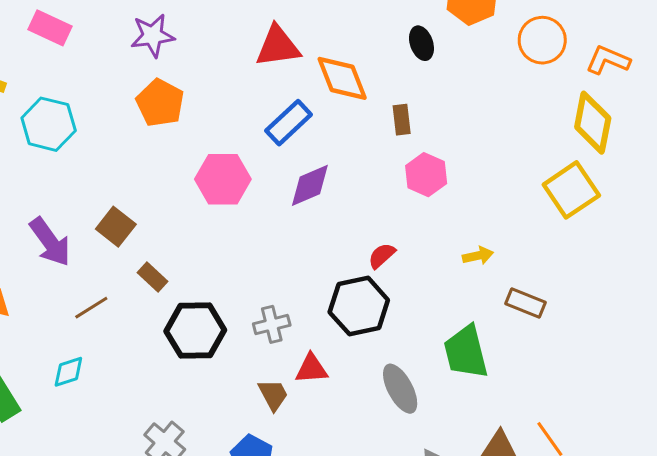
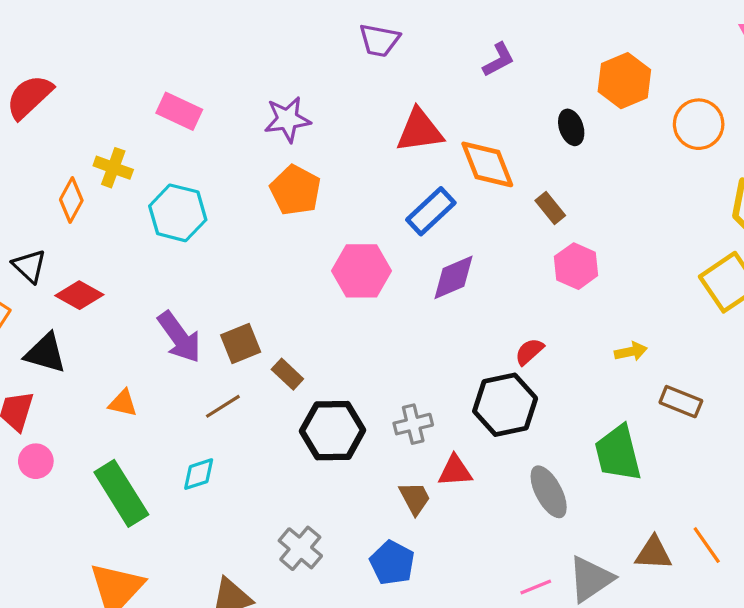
brown rectangle: (402, 120) -> (550, 208), turned -32
brown square: (116, 227) -> (241, 343), moved, turned 30

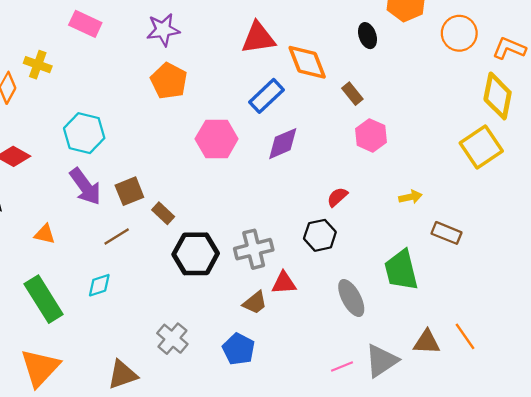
cyan hexagon: (178, 213) -> (84, 133), moved
black hexagon: (505, 405) -> (320, 235), size x0.7
gray cross: (413, 424) -> (254, 249), size x1.4
brown trapezoid: (415, 498) -> (255, 303), turned 80

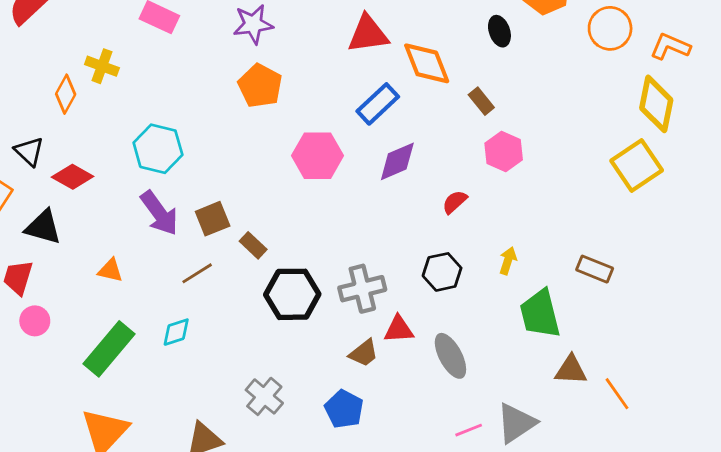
red semicircle: (337, 197) -> (455, 202), moved
yellow arrow: (410, 197) -> (508, 261), moved, turned -60
gray ellipse: (351, 298) -> (450, 356), moved
green rectangle: (44, 299) -> (109, 349), turned 72
brown triangle: (427, 342) -> (571, 370), moved

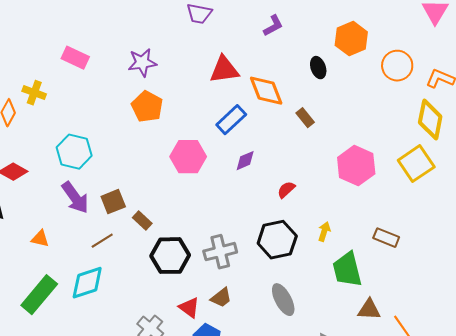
pink hexagon: (504, 152) -> (356, 166), moved, size x1.4
purple diamond: (397, 161) -> (245, 161), size x0.7
black hexagon: (442, 272) -> (277, 240), size x1.4
red triangle: (399, 329) -> (189, 308), moved, turned 40
cyan diamond: (176, 332) -> (87, 283), size x1.6

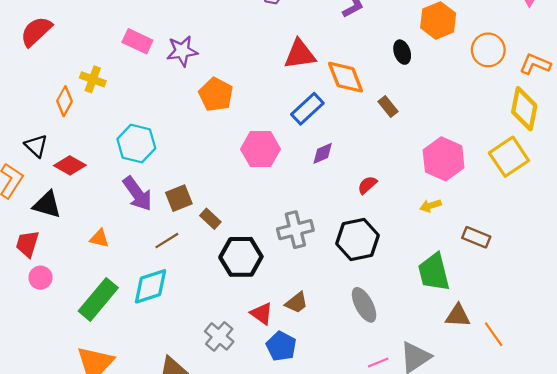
purple star: (142, 63) -> (182, 51), moved
yellow arrow: (324, 232) -> (430, 206), moved, turned -126
gray cross: (220, 252) -> (295, 230), moved

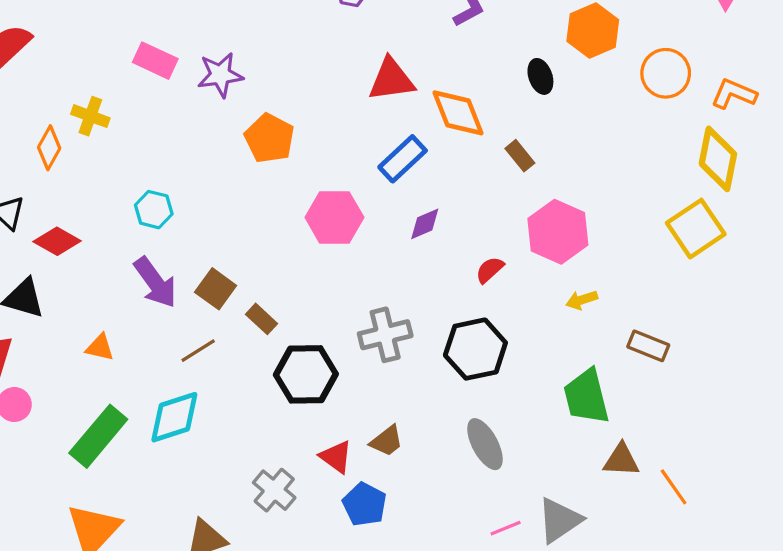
cyan hexagon: (136, 144) -> (154, 210), size x0.7
pink hexagon: (444, 159) -> (558, 232), moved
brown square: (179, 198) -> (216, 289), turned -32

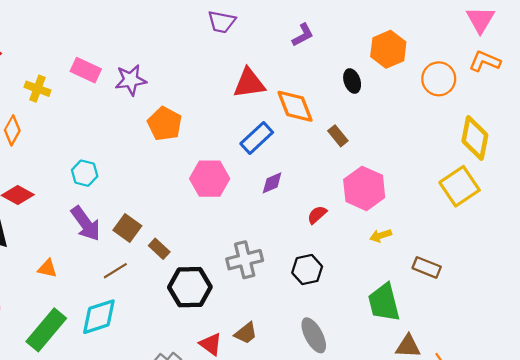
orange L-shape: (734, 94) -> (485, 61), moved
yellow cross: (90, 116) -> (37, 89), moved
black hexagon: (475, 349) -> (307, 270), size x0.7

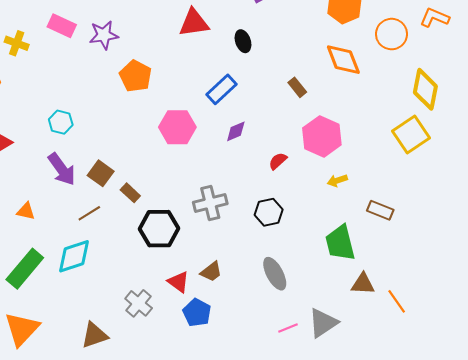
black ellipse: (352, 81) -> (243, 41), moved
red triangle: (249, 83) -> (194, 23), moved
orange diamond: (295, 106) -> (343, 60), moved

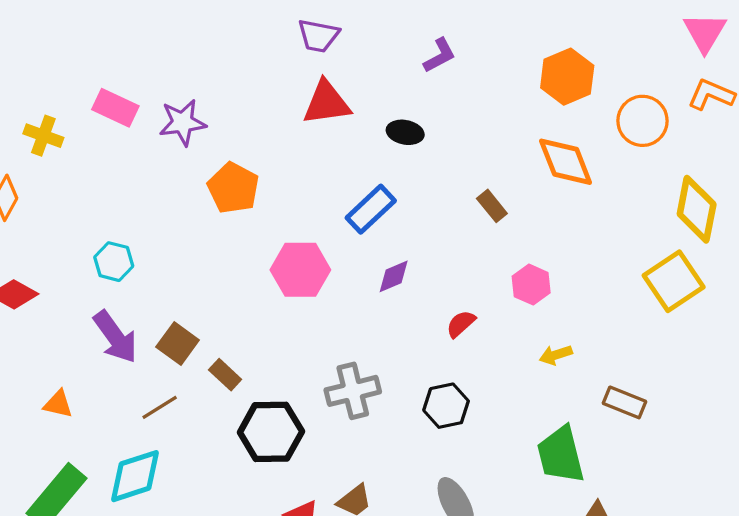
black ellipse: (243, 41) -> (405, 132), turned -60
pink hexagon: (322, 136) -> (531, 285), size x0.6

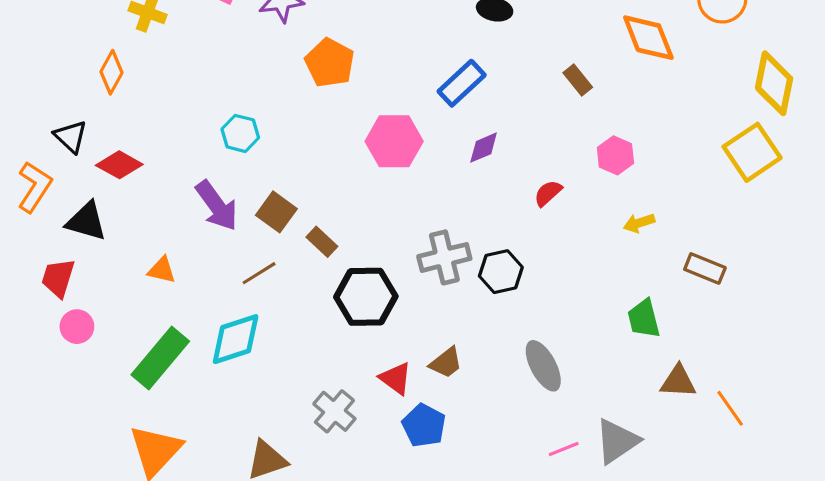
cyan hexagon: (114, 262) -> (240, 133), moved
black hexagon: (446, 406) -> (501, 272), moved
green trapezoid: (561, 455) -> (644, 319), size x0.7

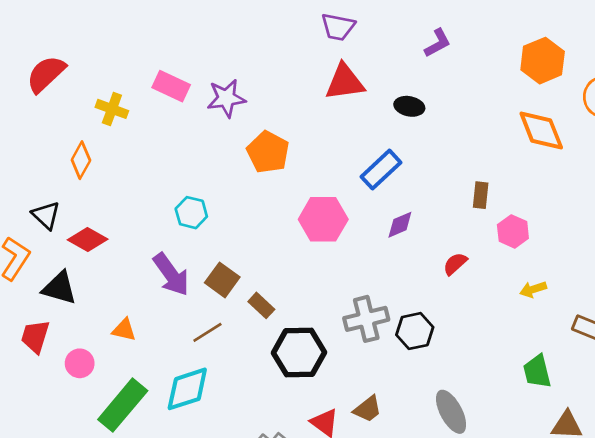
brown rectangle: (578, 80) -> (481, 195), moved, turned 45
pink circle: (77, 327) -> (80, 363), moved

